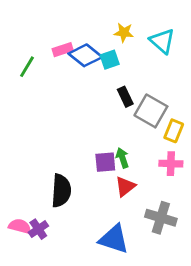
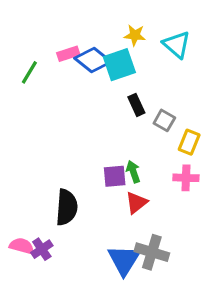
cyan square: (110, 60) -> (119, 65), size x1.5
gray square: (151, 111) -> (164, 120), size x0.6
gray cross: (161, 218) -> (152, 252), moved
blue triangle: (114, 239) -> (124, 260), turned 44

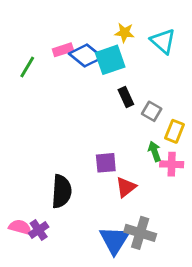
green arrow: (133, 172) -> (154, 151), moved

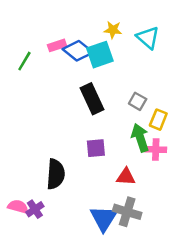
black rectangle: (126, 97) -> (92, 99), moved, size x1.6
green arrow: (154, 151) -> (140, 138), size x1.5
red triangle: (126, 187) -> (126, 177), moved, turned 42

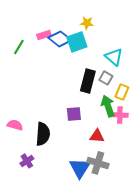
cyan triangle: (148, 38) -> (114, 57), moved
black rectangle: (92, 99) -> (88, 81), moved, turned 40
pink semicircle: (18, 207) -> (15, 125), moved

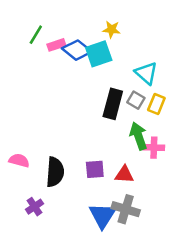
green line: (19, 47) -> (36, 35), moved
yellow rectangle: (122, 92) -> (156, 104), moved
purple square: (74, 114) -> (95, 169), moved

